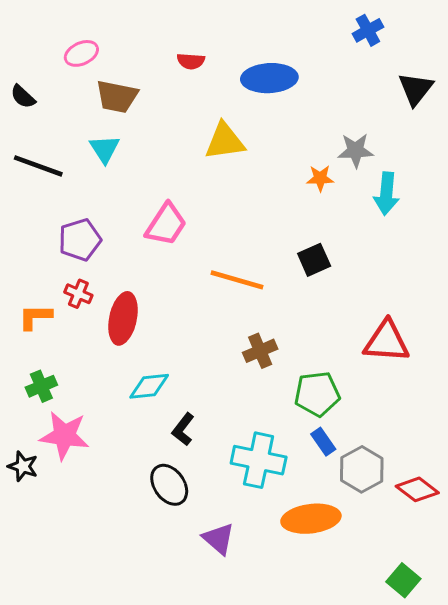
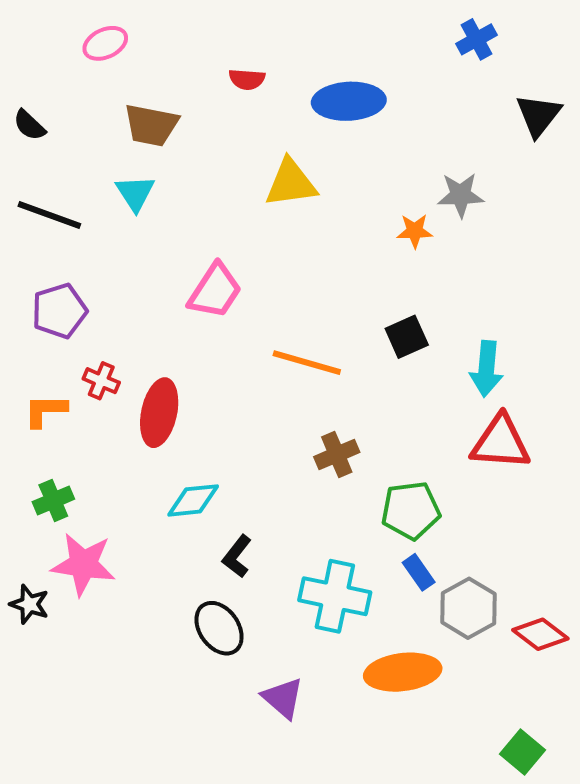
pink ellipse: (81, 53) -> (105, 43), moved
cyan arrow: (386, 194) -> (486, 369), moved
purple pentagon: (80, 240) -> (59, 311), moved

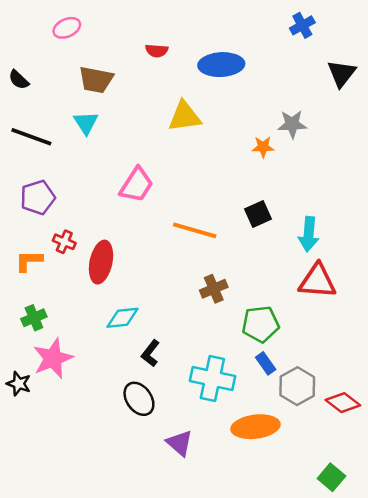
pink star: (83, 564) -> (53, 358), turned -30

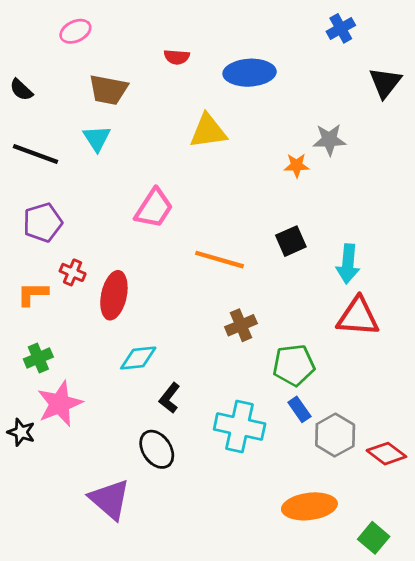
orange ellipse: (255, 427) -> (309, 506), moved
purple triangle: (179, 443) -> (110, 499), moved, size x1.4

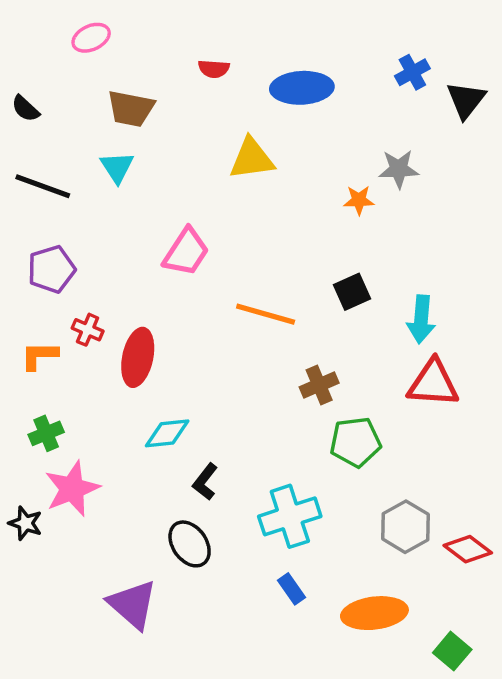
blue cross: (341, 28) -> (412, 72), moved
brown cross: (241, 325) -> (319, 385), moved
blue rectangle: (299, 409) -> (291, 589), moved
cyan cross: (240, 427) -> (290, 516), turned -30

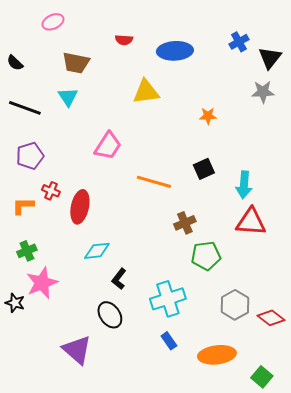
gray star: (399, 169) -> (263, 92), moved

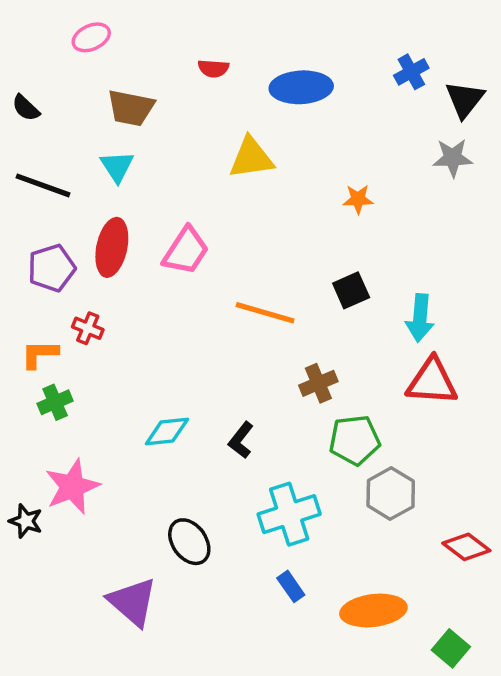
red ellipse: (80, 207) -> (112, 247), moved
green cross: (27, 251) -> (55, 402), moved
black L-shape: (119, 279) -> (241, 440), moved
gray hexagon: (235, 305) -> (391, 493), moved

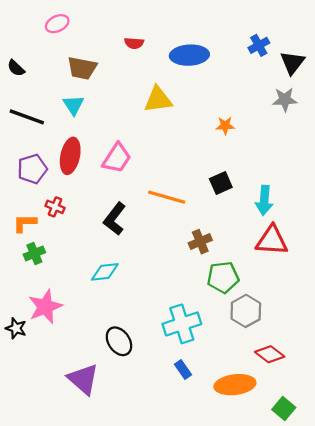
black L-shape: (241, 440) -> (115, 219), moved, size x1.4
red diamond: (466, 547) -> (270, 354), moved

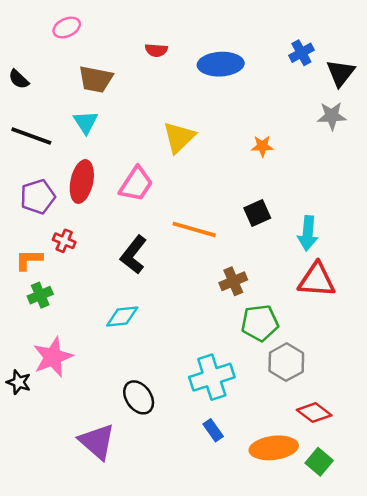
yellow triangle: (158, 100) -> (179, 137), moved, turned -36
green square: (284, 408) -> (319, 462), moved

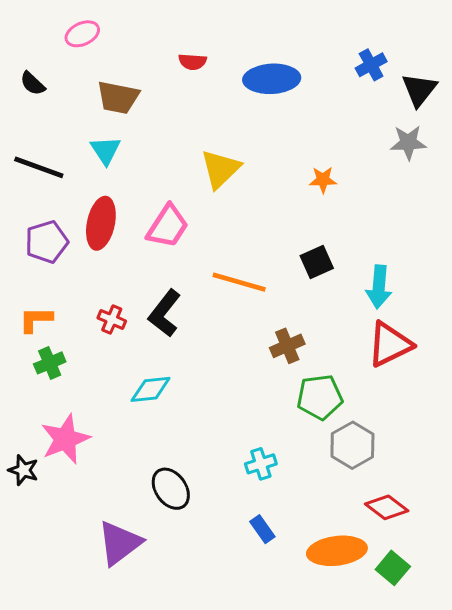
black semicircle: (19, 79) -> (33, 83), moved
red cross: (64, 241) -> (112, 319), moved
red triangle: (317, 280) -> (390, 344), turned -30
cyan cross: (212, 377) -> (261, 464), size x0.6
purple triangle: (97, 442) -> (120, 543), turned 42

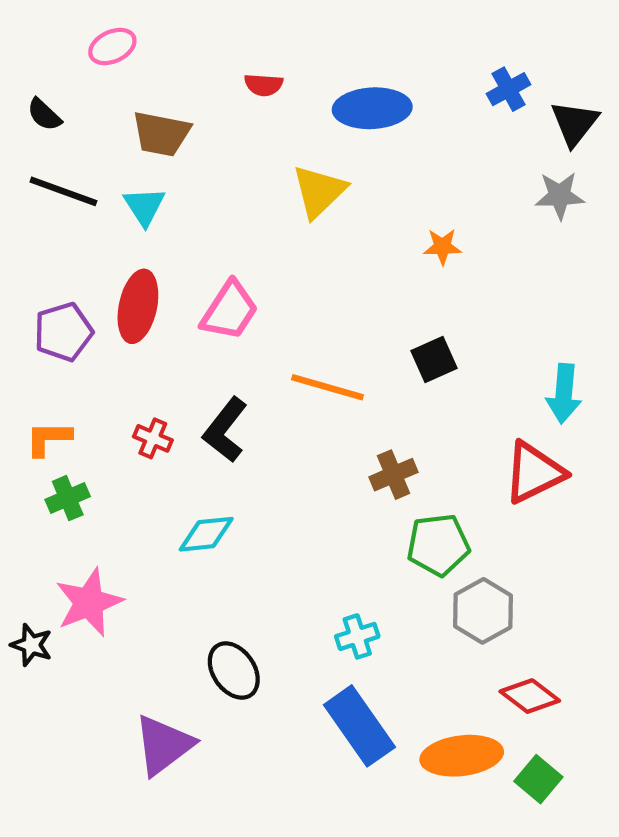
black line: (39, 167) -> (63, 191), moved
yellow triangle: (220, 169) -> (319, 191), moved
cyan arrow: (379, 287) -> (564, 394), moved
blue rectangle: (262, 529) -> (359, 726), size x2.0

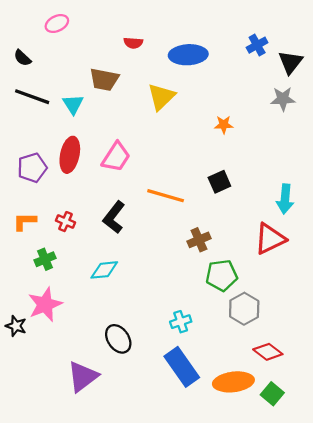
brown trapezoid: (161, 134) -> (104, 79), moved
red cross: (153, 438) -> (65, 222), moved
green cross: (68, 498) -> (45, 259), moved

